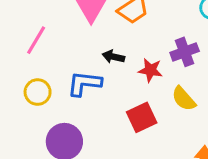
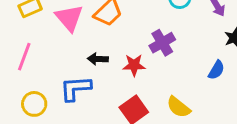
yellow semicircle: (184, 99) -> (178, 107), moved

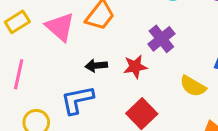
yellow semicircle: (178, 107) -> (193, 86), moved

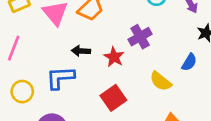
red star: (135, 67) -> (114, 57), turned 30

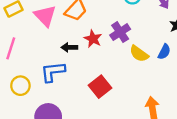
red star: (114, 57) -> (93, 39), moved
yellow semicircle: (161, 81) -> (139, 54), moved

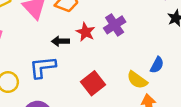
blue semicircle: (164, 52) -> (157, 65), moved
yellow semicircle: (139, 54) -> (137, 80), moved

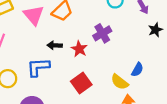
red star: (86, 32) -> (79, 49), moved

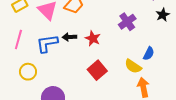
purple cross: (102, 33) -> (127, 22), moved
blue L-shape: (38, 67) -> (47, 43), moved

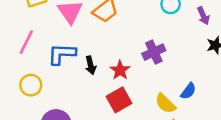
purple cross: (127, 22) -> (154, 52), moved
black arrow: (69, 37) -> (91, 65), moved, turned -112
red star: (93, 38) -> (120, 70), moved

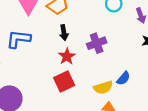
black arrow: (91, 65) -> (64, 33), moved
yellow semicircle: (165, 103) -> (103, 87), turned -66

